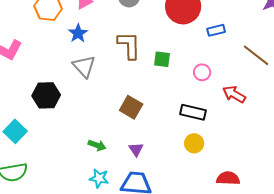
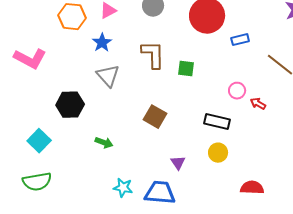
pink circle: (202, 72) -> (237, 91), moved
red arrow: (234, 94) -> (258, 104), size x0.7
green arrow: (97, 145) -> (104, 143), moved
purple triangle: (136, 149) -> (178, 163), moved

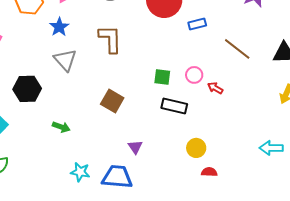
green square: (186, 69) -> (162, 77), moved
yellow circle: (218, 153) -> (196, 148), moved
red semicircle: (252, 188) -> (209, 172), size x0.7

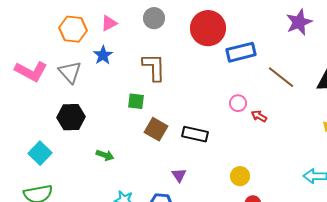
blue rectangle: (197, 24) -> (241, 52), size x1.6
gray triangle: (65, 60) -> (70, 72), moved
green square: (162, 77) -> (136, 101), moved
black rectangle: (174, 106) -> (195, 134), moved

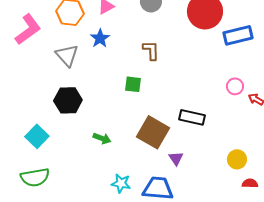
brown L-shape: (154, 67) -> (151, 50), size x0.7
pink L-shape: (31, 71) -> (28, 29), moved, turned -64
brown square: (156, 129) -> (153, 132), moved, size x1.4

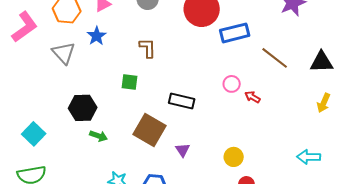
black hexagon: (68, 100) -> (83, 108), moved
black rectangle: (192, 117) -> (182, 101), moved
purple triangle: (176, 158) -> (183, 150), moved

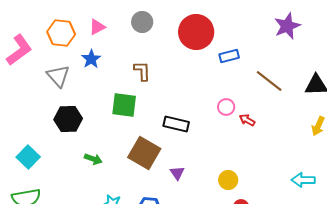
blue rectangle: (235, 33) -> (229, 56), size x0.7
green square: (130, 82) -> (124, 105), size x1.5
black hexagon: (83, 108) -> (68, 119), moved

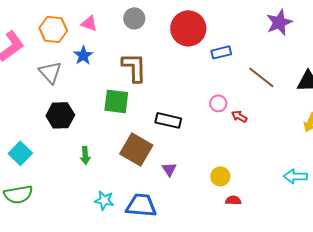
pink triangle: (97, 27) -> (89, 23), turned 48
brown L-shape: (142, 71) -> (134, 67), size x1.5
green arrow: (93, 159) -> (85, 155), turned 66

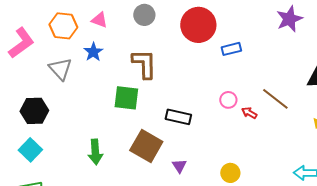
brown line: (261, 77) -> (275, 99), moved
black hexagon: (60, 115) -> (34, 111), moved
green arrow: (85, 155) -> (95, 152), size x1.4

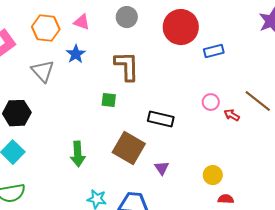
green square: (126, 98) -> (109, 100), size x0.6

